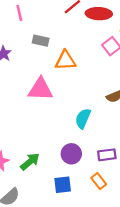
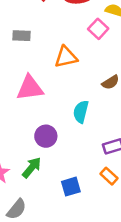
orange triangle: (65, 60) -> (66, 57), moved
purple circle: (71, 154) -> (46, 136), moved

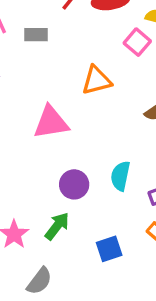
gray rectangle: (21, 36) -> (36, 35), moved
cyan semicircle: (81, 112) -> (120, 176), moved

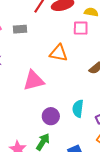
pink square: (137, 42) -> (81, 28), turned -35
orange triangle: (96, 80) -> (58, 53), turned 30

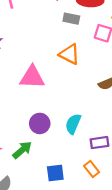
gray rectangle: (20, 29) -> (71, 19), moved

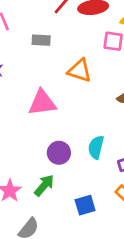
gray rectangle: (71, 19) -> (41, 40), moved

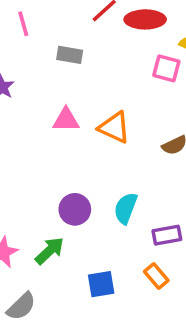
orange triangle: (80, 71) -> (114, 127), moved
pink triangle: (42, 103) -> (66, 120), moved, size x0.7

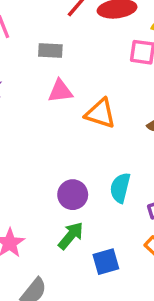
pink triangle: (66, 120) -> (60, 91), moved
green arrow: (50, 251) -> (71, 236), moved

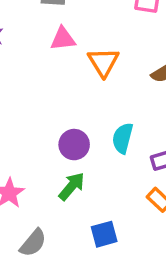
orange triangle: (100, 113) -> (103, 62), turned 40
blue square: (106, 262) -> (104, 234), moved

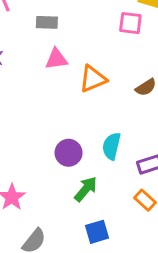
orange triangle: (103, 62) -> (93, 79), turned 40
green arrow: (72, 186) -> (86, 189), moved

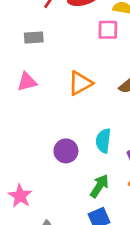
pink triangle: (56, 59) -> (27, 82), moved
green arrow: (86, 189) -> (99, 186), moved

